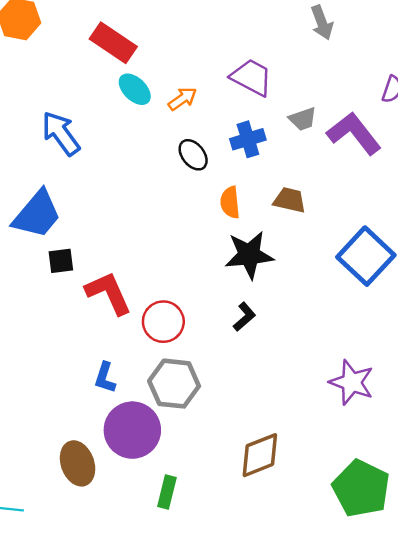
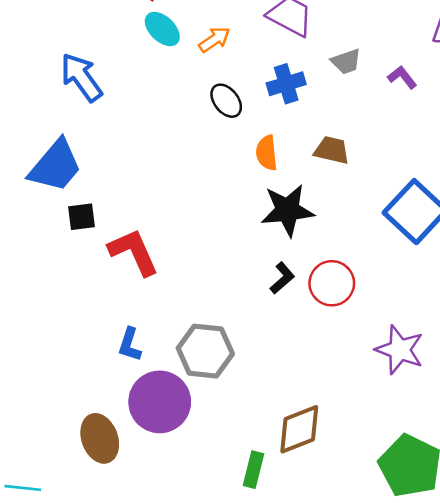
purple L-shape: (354, 133) -> (402, 77), size x0.5
red circle: (163, 322) -> (332, 283), moved
green rectangle: (167, 492) -> (254, 470), moved

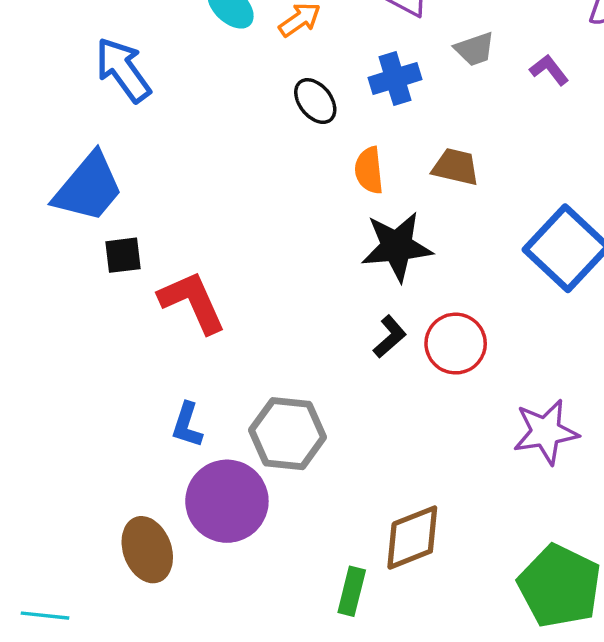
purple star: (400, 350) -> (546, 432), turned -30

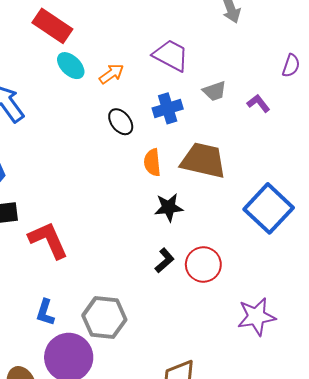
brown trapezoid: (456, 167) -> (203, 160), size x1.6
black star: (397, 247) -> (169, 207), size x0.7

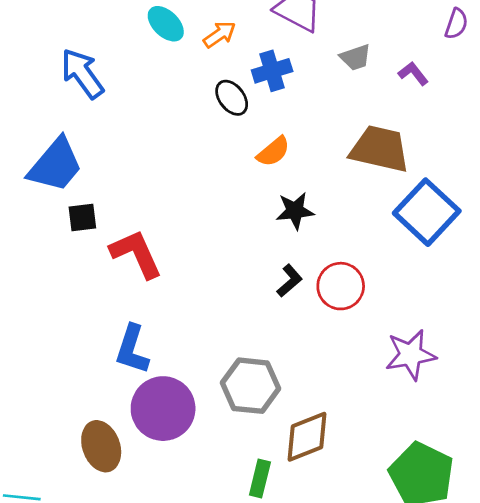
blue cross: (168, 108) -> (272, 71), moved
brown trapezoid: (203, 160) -> (380, 149), moved
orange semicircle: (152, 163) -> (273, 152), turned -124
blue L-shape: (45, 312) -> (132, 349), size x1.4
gray hexagon: (104, 318) -> (251, 386), moved

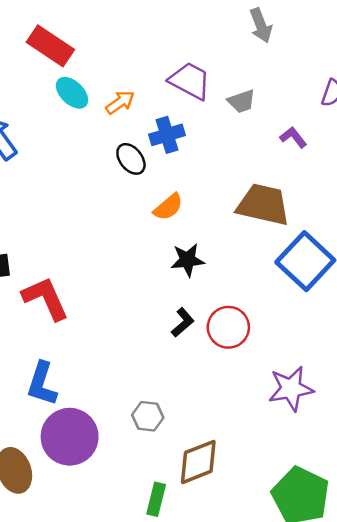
gray trapezoid: (355, 57) -> (242, 101), moved
gray hexagon: (251, 386) -> (148, 416), size x0.6

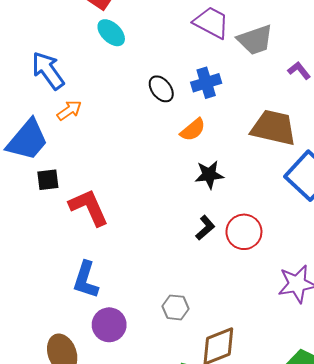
gray trapezoid: (242, 101) -> (255, 40), size x1.5
orange arrow: (120, 102) -> (69, 110), moved
blue cross: (167, 135) -> (206, 83), moved
purple circle: (70, 437) -> (109, 325), size x0.7

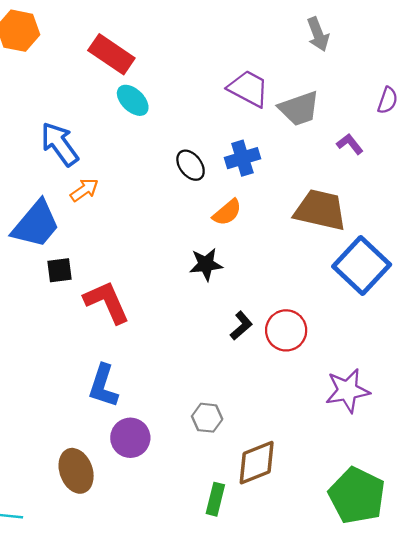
black star: (209, 175) -> (206, 264), moved

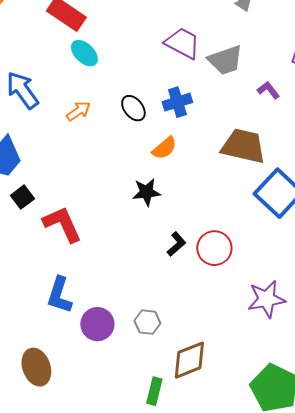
orange arrow: (84, 190) -> (78, 111), moved
black square: (60, 270) -> (22, 197), turned -30
purple circle: (130, 438) -> (97, 324), moved

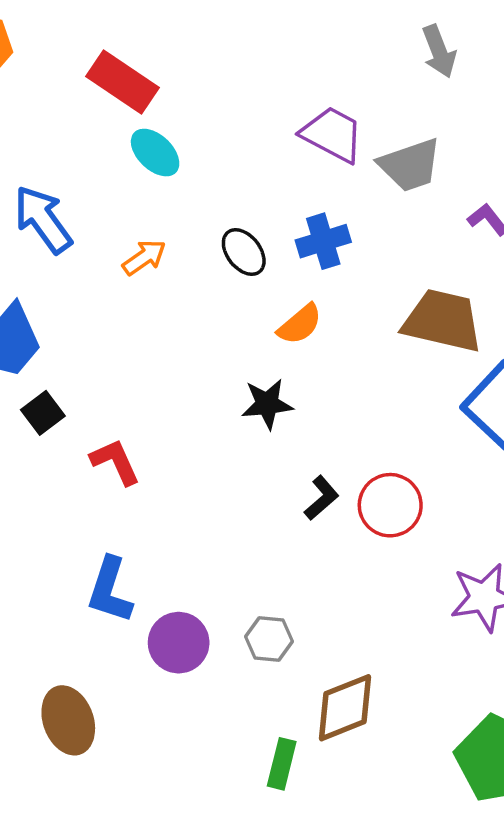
red L-shape: (62, 224) -> (115, 462), size x0.7

